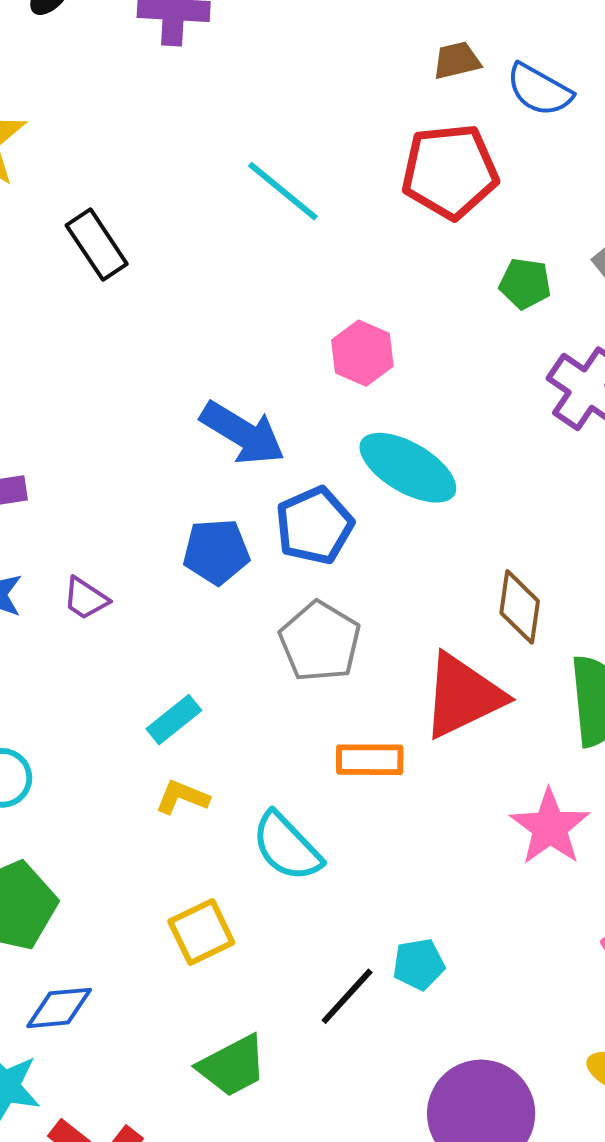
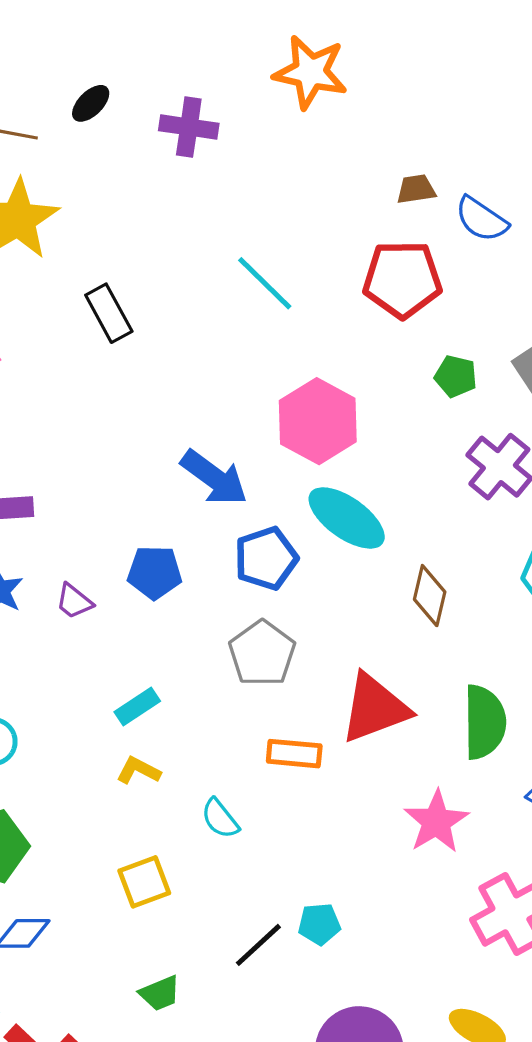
pink hexagon: (362, 353) -> (318, 421), size x1.6
blue pentagon: (216, 552) -> (155, 572), moved
brown diamond: (520, 607) -> (430, 596), moved
cyan semicircle: (287, 847) -> (220, 819), size x0.7
green trapezoid: (232, 1066) -> (160, 993), size x0.7

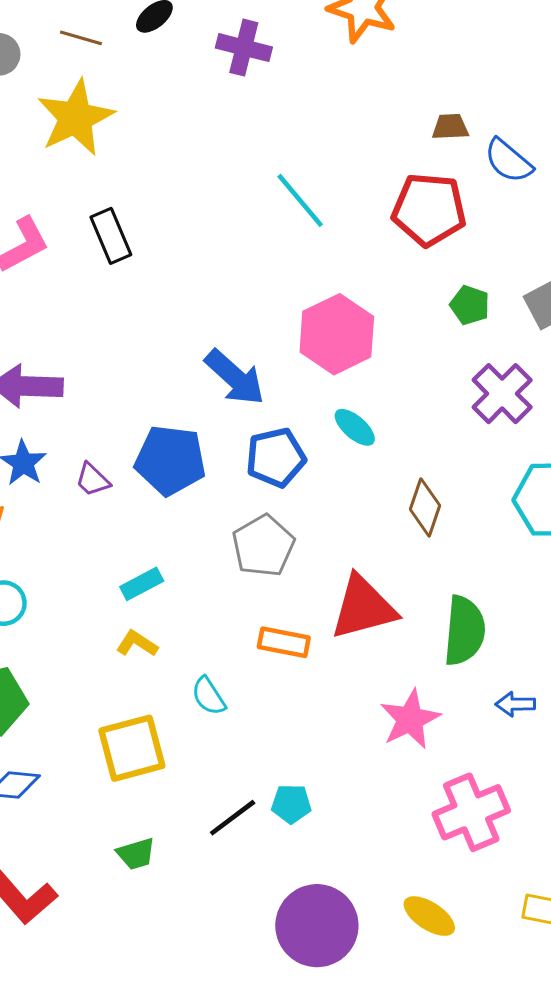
black rectangle: (109, 313) -> (111, 236), moved
cyan ellipse: (347, 518) -> (355, 427), size x0.6
blue pentagon: (155, 572) -> (170, 460), size x1.4
yellow square: (144, 882) -> (132, 748), size x1.4

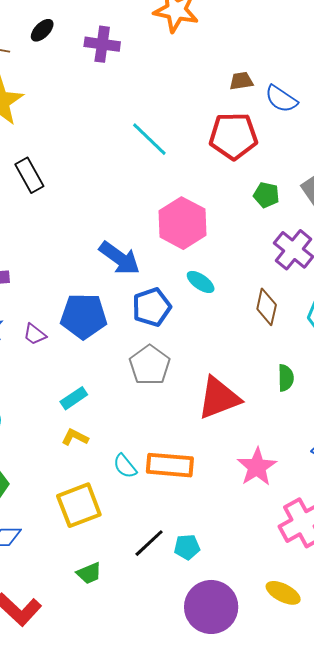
brown diamond: (425, 507) -> (267, 307), moved
green semicircle: (464, 631) -> (286, 378), moved, size x0.6
orange rectangle: (284, 642) -> (170, 465), moved, size x1.4
cyan pentagon: (291, 804) -> (187, 547), moved

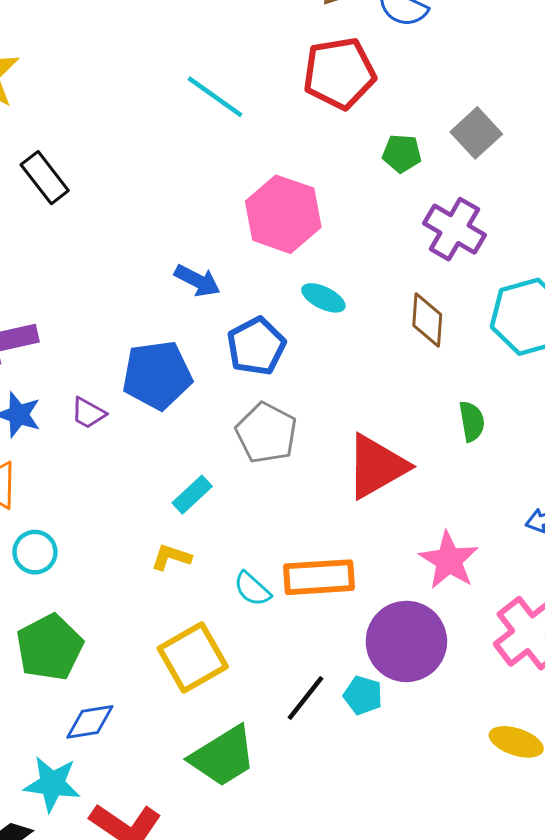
blue arrow: (120, 258) -> (197, 281), size x0.7
cyan rectangle: (74, 398) -> (192, 495), moved
cyan pentagon: (187, 547) -> (363, 695), turned 30
green trapezoid: (89, 573) -> (223, 756), size x1.8
purple circle: (211, 607) -> (406, 641), moved

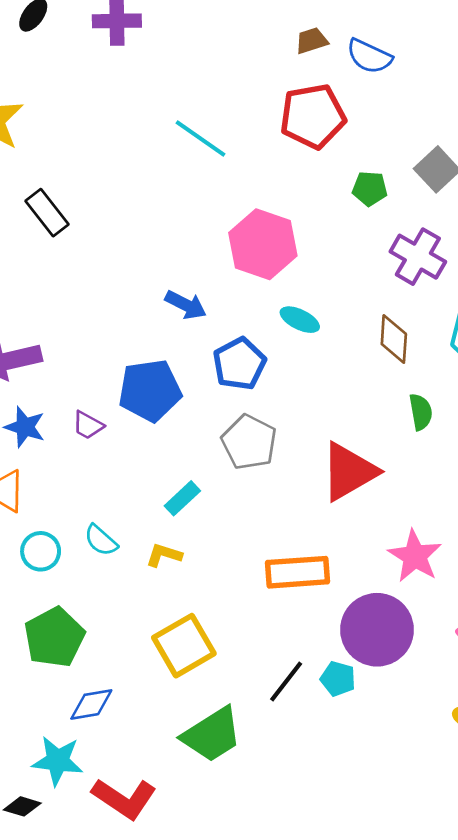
green semicircle: (472, 421) -> (421, 412), moved
cyan semicircle: (252, 589) -> (101, 540), moved

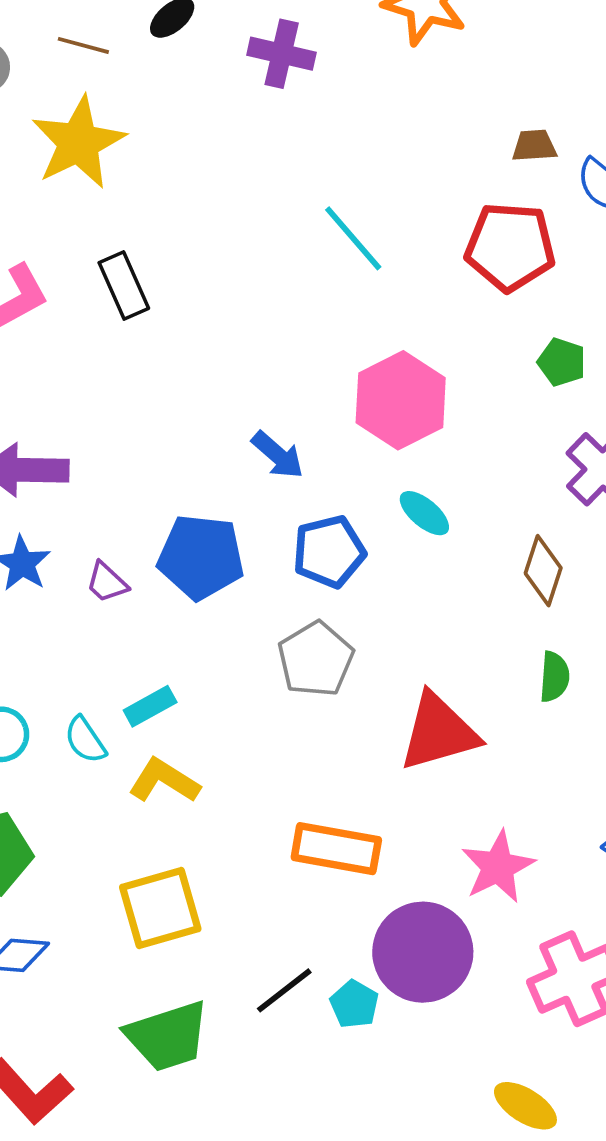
cyan rectangle: (182, 498) -> (150, 706), moved
yellow L-shape: (164, 555) -> (164, 781), size x1.4

